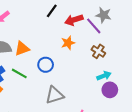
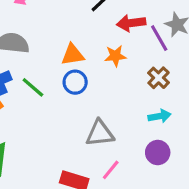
orange triangle: (22, 49) -> (73, 55), moved
purple circle: (110, 90) -> (158, 153), moved
gray triangle: (55, 95) -> (100, 133), moved

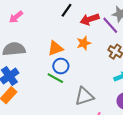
green line: (33, 87) -> (55, 78), moved

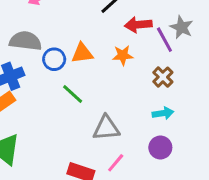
blue circle: (61, 66) -> (54, 59), moved

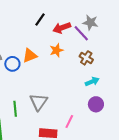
green line: (73, 94) -> (15, 109), moved, turned 56
gray triangle: (106, 128) -> (39, 102), moved, turned -36

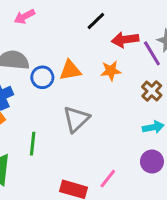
gray triangle: (39, 102) -> (76, 119), moved

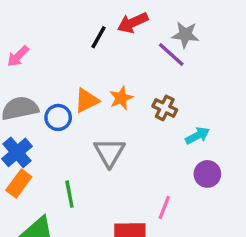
red arrow: (125, 40) -> (133, 23), moved
orange star: (111, 71) -> (121, 98), moved
brown cross: (152, 91) -> (165, 108), moved

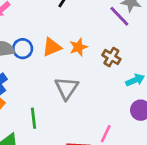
blue circle: (58, 117) -> (23, 49), moved

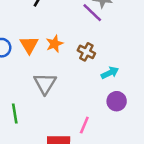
orange triangle: (52, 47) -> (29, 45), turned -36

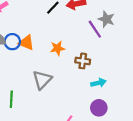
orange triangle: (29, 45) -> (26, 43), moved, turned -49
brown cross: (86, 52) -> (83, 61), turned -32

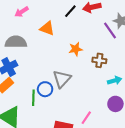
blue circle: (12, 42) -> (45, 89), moved
orange triangle: (26, 43) -> (47, 28), moved

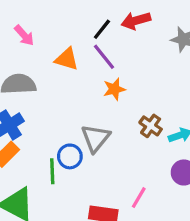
pink arrow: (22, 12) -> (24, 35), turned -96
purple line: (110, 30) -> (104, 57), moved
brown cross: (99, 60) -> (151, 126), moved, turned 32

